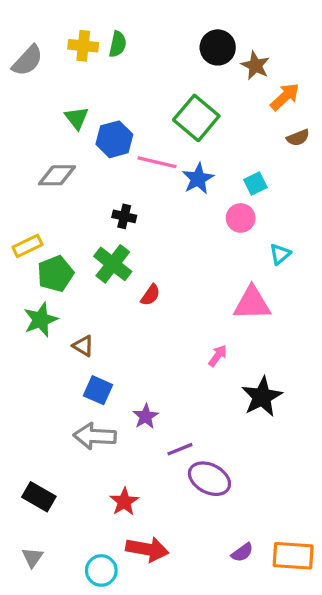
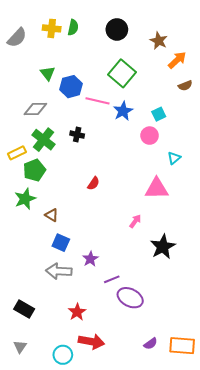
black circle: (218, 47) -> (117, 29), moved
green cross: (113, 264) -> (43, 140), moved

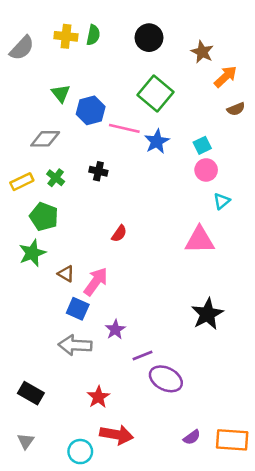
pink circle: (150, 136) -> (206, 170), moved
green cross: (43, 140) -> (56, 178), size x0.6
yellow rectangle: (17, 153) -> (22, 182), moved
green pentagon: (34, 170) -> (44, 217), turned -30
pink arrow: (135, 221) -> (96, 282), moved, size x1.6

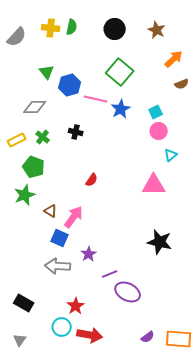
brown star: (202, 52) -> (157, 30), moved
black star: (207, 314) -> (160, 242), turned -30
cyan circle: (80, 452) -> (62, 327), moved

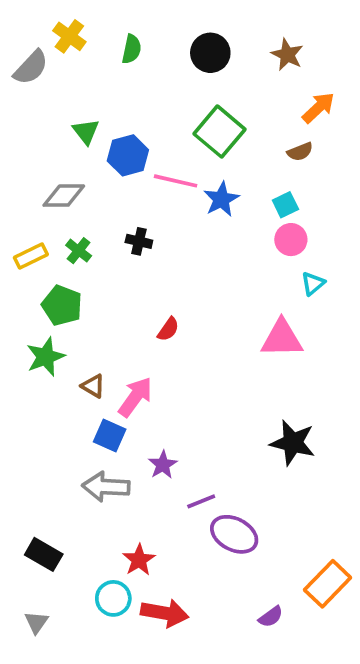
yellow cross: (51, 28) -> (69, 36), moved, turned 30
brown semicircle: (182, 84) -> (300, 152), moved
orange rectangle: (179, 339) -> (328, 584), moved, turned -50

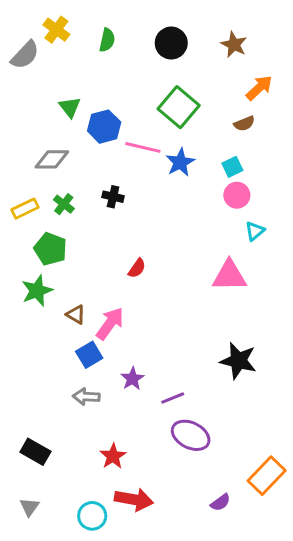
blue square: (110, 435) -> (89, 355), turned 35
gray arrow: (106, 487) -> (86, 397), size x0.7
purple line: (201, 501) -> (173, 398), moved
cyan circle: (113, 598) -> (92, 516), moved

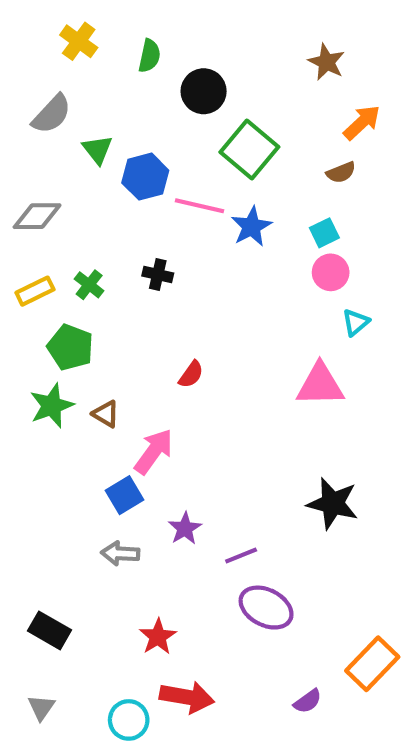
black circle: (171, 43) -> (204, 91), moved
gray semicircle: (25, 55) -> (52, 114), moved
gray diamond: (52, 159) -> (37, 216), moved
brown triangle: (76, 315) -> (106, 414), moved

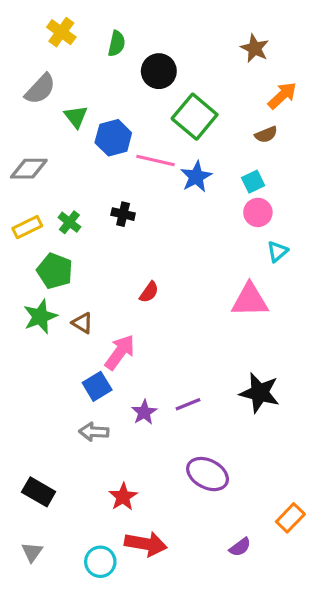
purple line: (241, 556) -> (188, 404), moved
orange rectangle: (372, 664) -> (290, 518), size x0.7

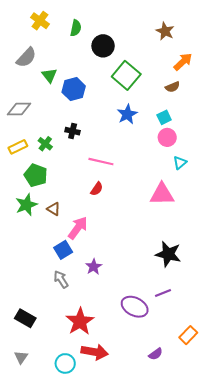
pink line: (156, 160) -> (101, 162), moved
black cross: (123, 214) -> (73, 131), moved
purple line: (188, 404) -> (163, 293), moved
gray arrow: (94, 432) -> (61, 279), turned 54
red star: (123, 497) -> (80, 321), size x1.5

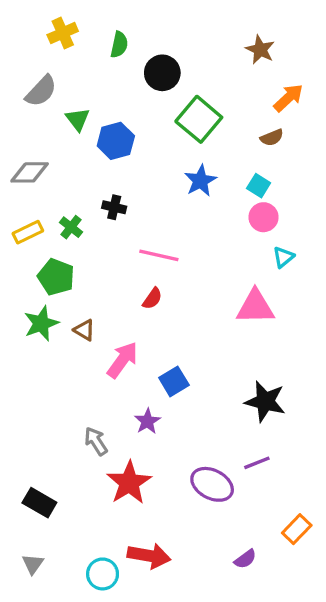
yellow cross: (40, 21) -> (63, 33), turned 30
cyan square: (164, 117) -> (259, 186), turned -32
blue square: (63, 250) -> (174, 381), moved
red star: (80, 321) -> (129, 483), moved

